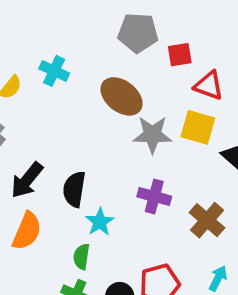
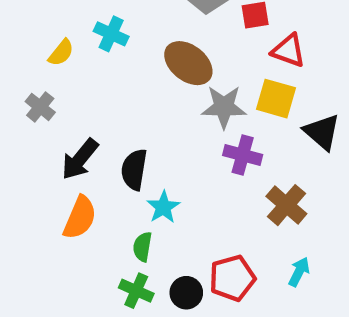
purple cross: (154, 196) -> (243, 155), moved

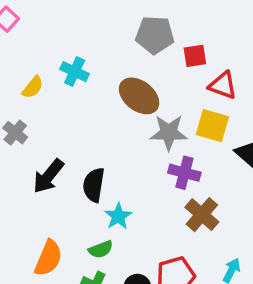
brown cross: (286, 205) -> (202, 215), moved
orange semicircle: (80, 218) -> (48, 258), moved
green semicircle: (142, 247) -> (101, 249), turned -120

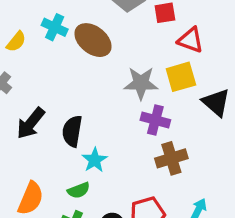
brown ellipse: (139, 96) -> (93, 40), moved
yellow square: (212, 126) -> (181, 77), turned -32
brown cross: (202, 215) -> (171, 158), turned 32

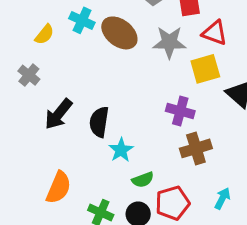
gray star: (141, 83) -> (169, 42), moved
green semicircle: (79, 190) -> (143, 180), moved

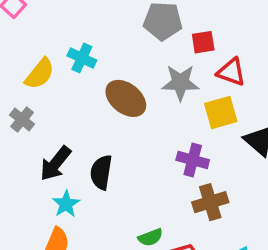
brown ellipse: (119, 33) -> (126, 98), moved
yellow semicircle: (44, 34) -> (40, 74), size x1.4
cyan star: (121, 150) -> (66, 204), moved

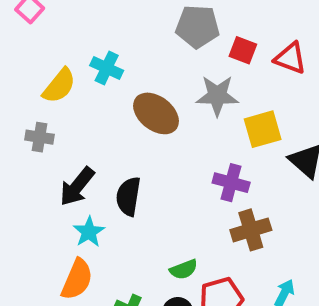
red square: (203, 42) -> (243, 50), turned 30
red triangle: (231, 72) -> (290, 58), moved
gray cross: (22, 120) -> (39, 137), turned -30

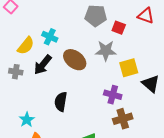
red triangle: (290, 58) -> (146, 16), moved
black arrow: (77, 187) -> (43, 65), moved
cyan star: (89, 232) -> (27, 120), moved

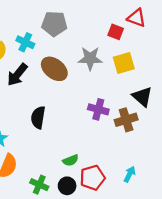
gray pentagon: (96, 16) -> (54, 24), moved
red square: (119, 28) -> (116, 32), moved
yellow square: (129, 68) -> (124, 63), moved
brown cross: (123, 119) -> (126, 120), moved

